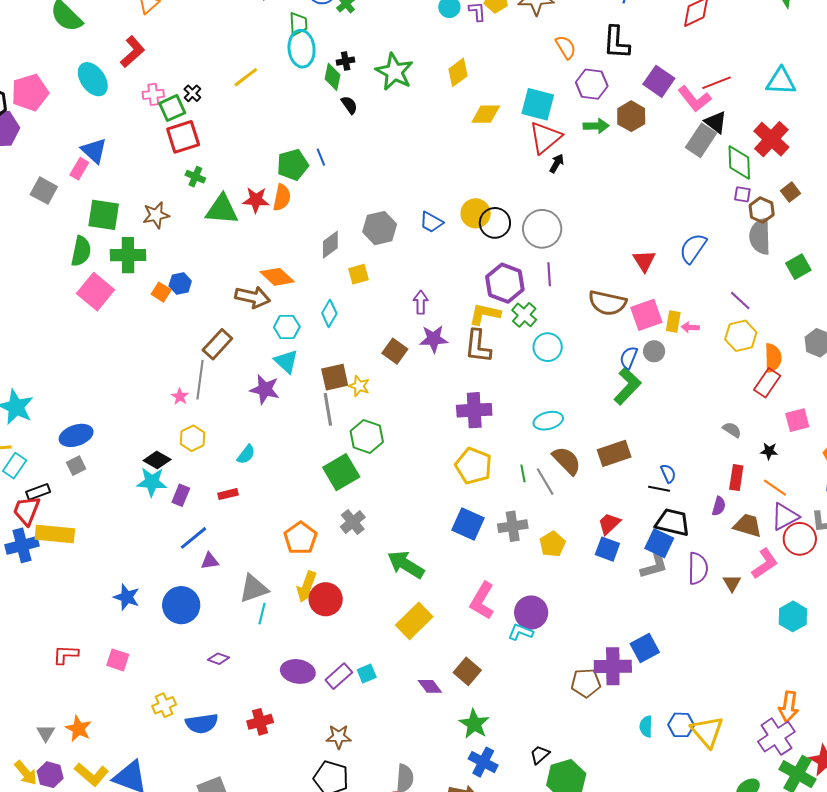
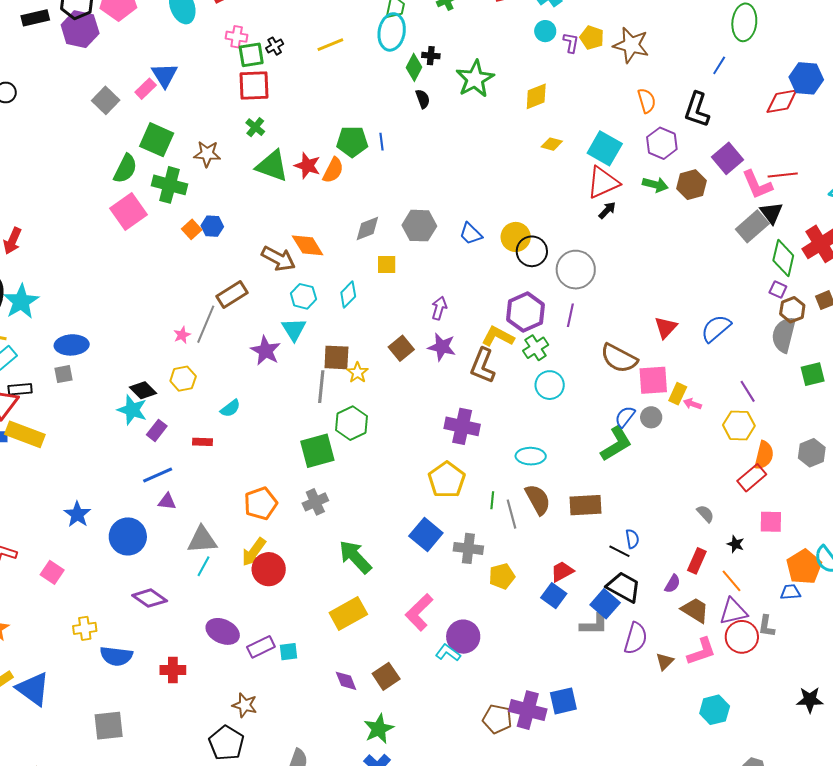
yellow diamond: (486, 114) -> (552, 144), size x0.7
purple diamond: (218, 659) -> (150, 598), size x1.6

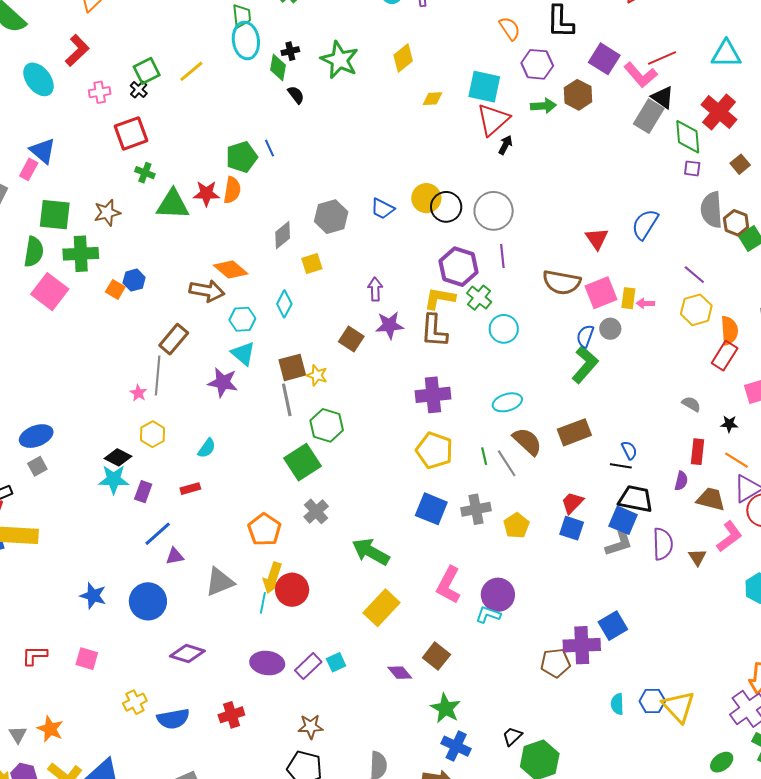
green square: (251, 55) -> (147, 71), moved
brown hexagon: (792, 310) -> (736, 223), moved
cyan line: (203, 566) -> (263, 603), moved

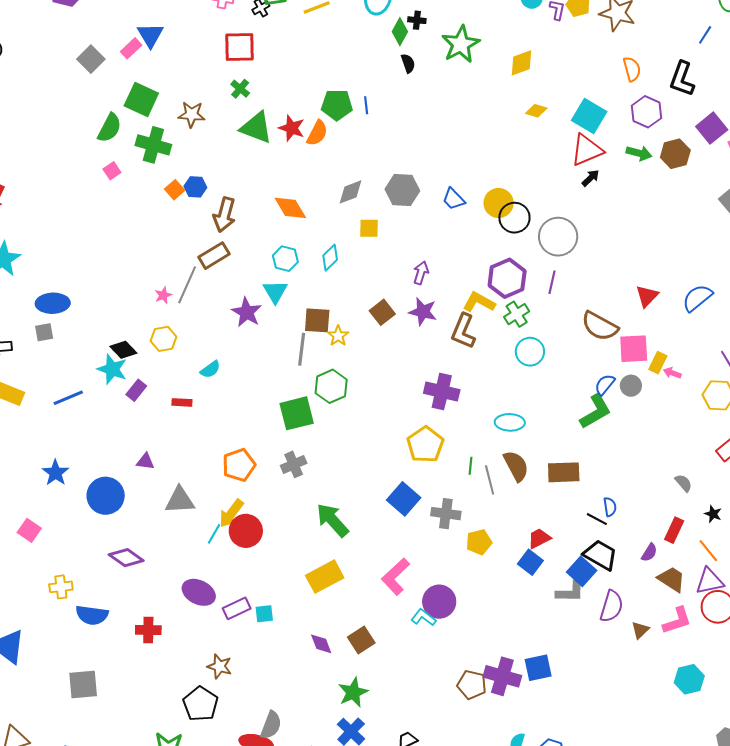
brown arrow: (207, 291) -> (224, 215), moved, turned 76
pink square: (50, 292) -> (112, 171), size x0.5
blue line: (158, 534) -> (68, 398), moved

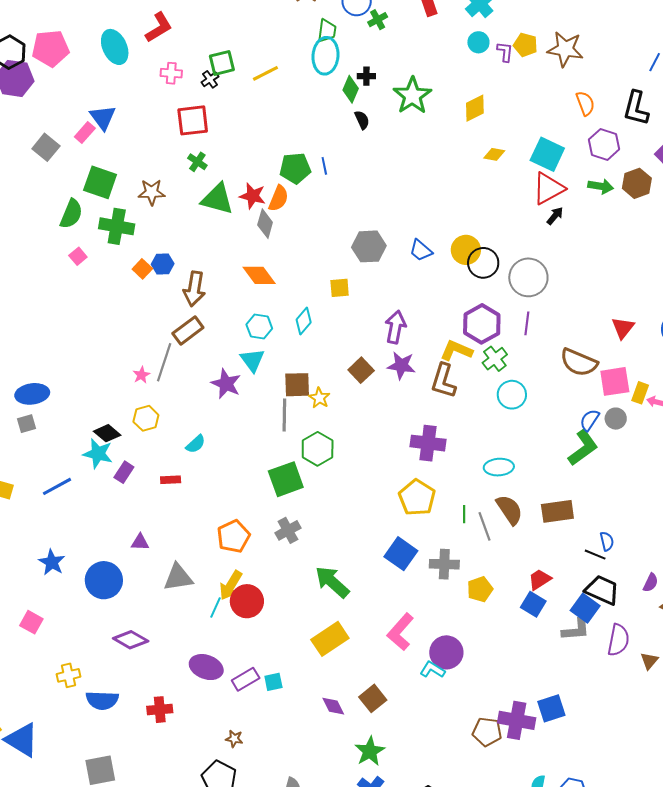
gray diamond: (350, 192) -> (265, 224), moved, turned -48
purple arrow: (421, 273) -> (395, 327), size x1.4
brown star: (220, 666) -> (234, 739), size x0.7

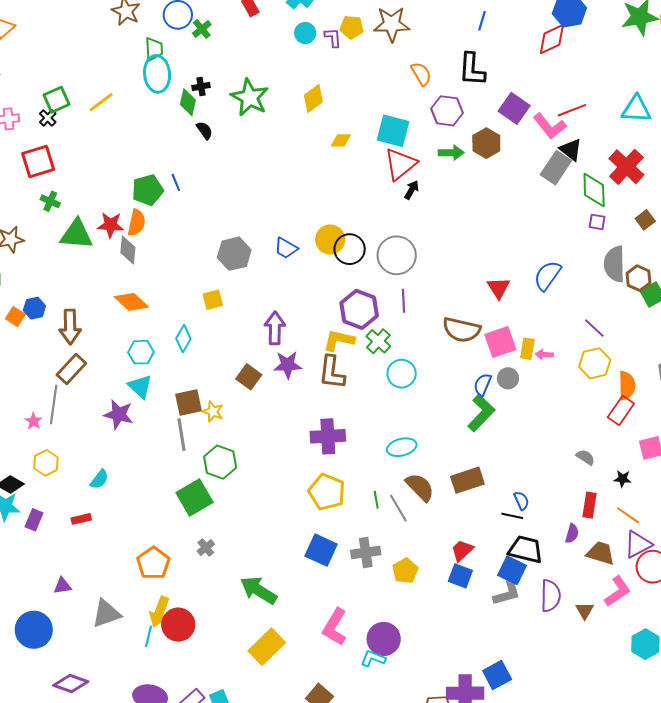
gray cross: (288, 530) -> (206, 548), size x0.7

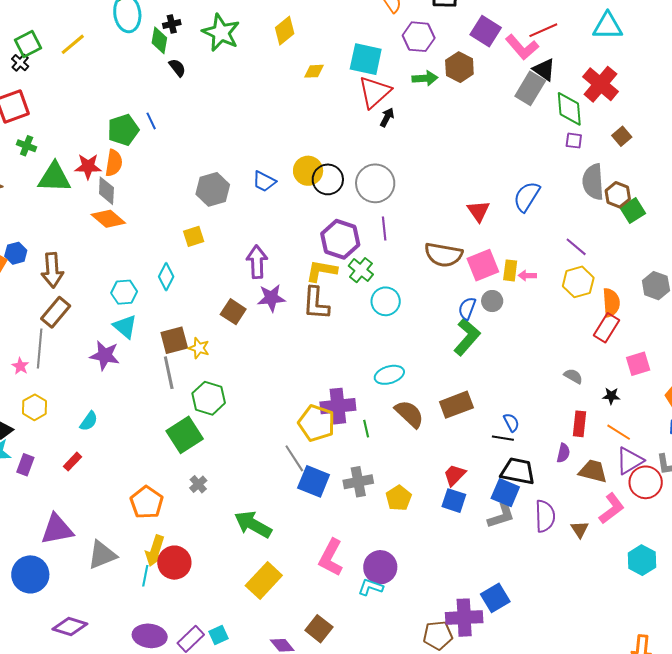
orange diamond: (131, 302) -> (108, 219), moved
purple cross: (328, 436) -> (338, 406), moved
gray line: (398, 508) -> (294, 458), moved
red rectangle: (81, 519) -> (73, 462), turned -30
purple triangle: (62, 586) -> (57, 529), size x1.8

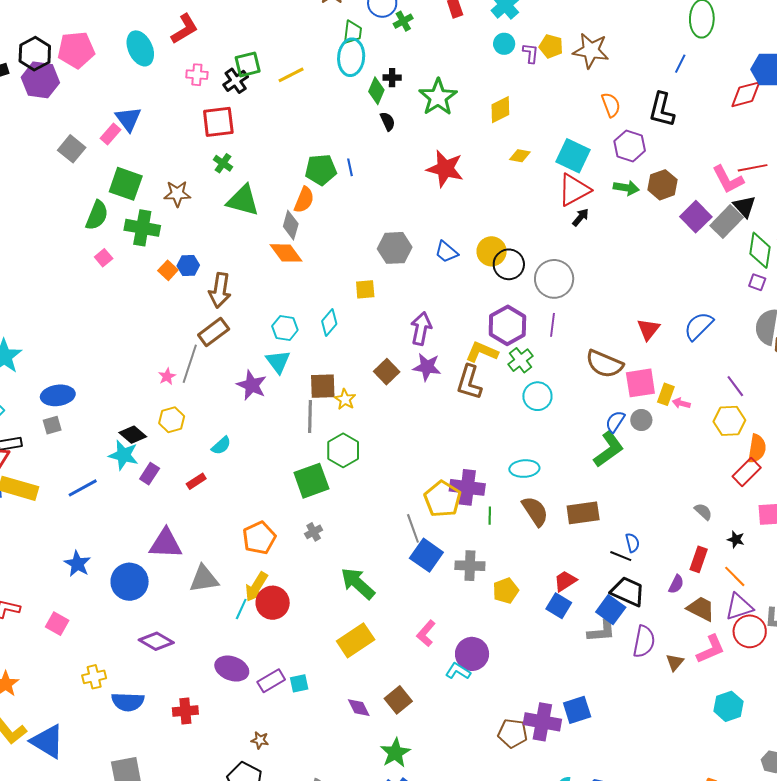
purple square: (486, 31) -> (696, 217), moved
black cross: (20, 63) -> (236, 81), size x1.4
red star: (88, 166) -> (445, 169), moved, size x1.4
pink L-shape: (331, 558) -> (426, 633), size x0.7

